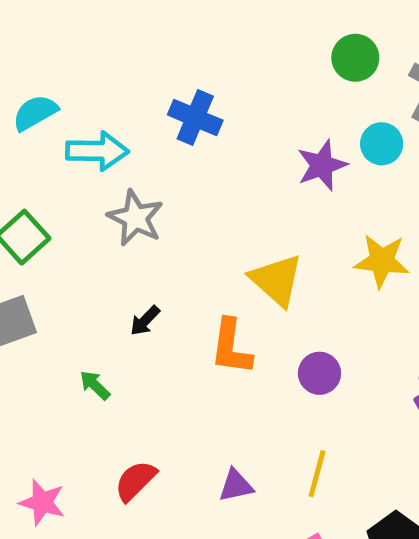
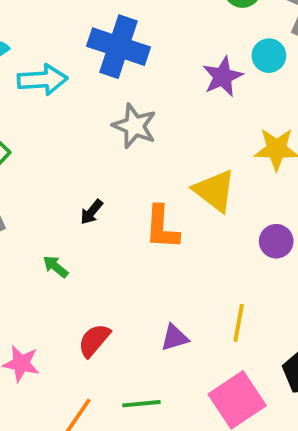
blue cross: (195, 118) -> (118, 47), size x1.4
gray star: (135, 218) -> (134, 126), moved
yellow triangle: (276, 280) -> (215, 191), moved
purple circle: (319, 373) -> (276, 241), moved

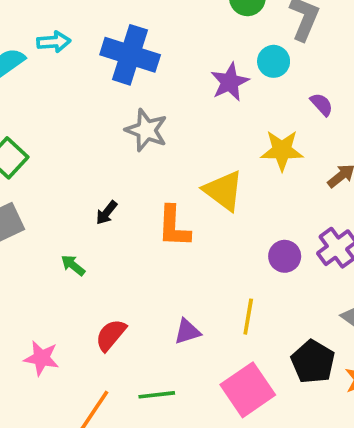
cyan arrow: (42, 80) -> (54, 42), moved, size x0.7
purple circle: (276, 241) -> (285, 256), moved

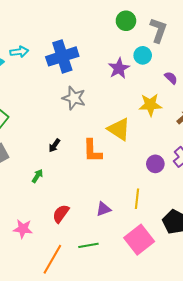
blue cross: (130, 55) -> (62, 56), turned -32
green arrow: (73, 265) -> (37, 176), turned 88

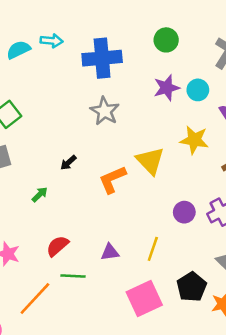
green circle: (126, 21) -> (166, 40), moved
cyan circle: (143, 55) -> (198, 90), moved
orange L-shape: (92, 151) -> (112, 179), turned 55
green line: (88, 245) -> (73, 276), moved

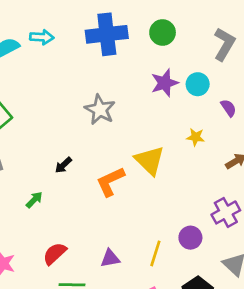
blue cross: (102, 58) -> (107, 34), moved
yellow star: (194, 140) -> (196, 137), size x0.6
purple circle: (184, 212) -> (190, 238), moved

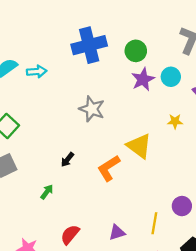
green circle: (163, 32) -> (136, 51), moved
cyan arrow: (42, 37) -> (37, 71), moved

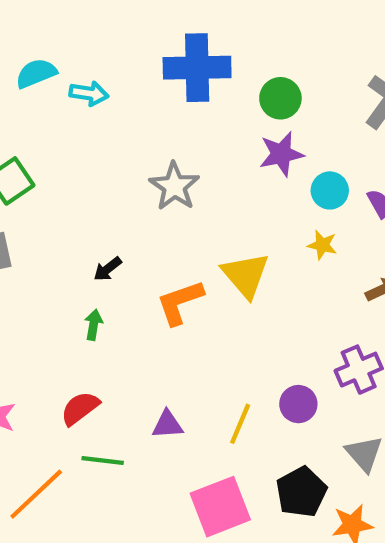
cyan circle: (171, 77) -> (330, 190), moved
green arrow: (47, 192) -> (94, 325), moved, turned -40

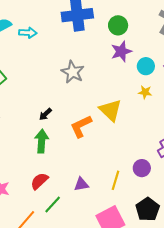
green arrow: (94, 325) -> (42, 141), size x1.6
green line: (103, 461) -> (53, 204), turned -48

